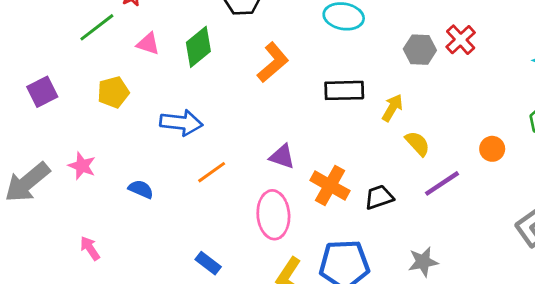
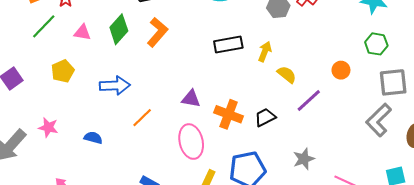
orange L-shape: (273, 62) -> (157, 32), moved

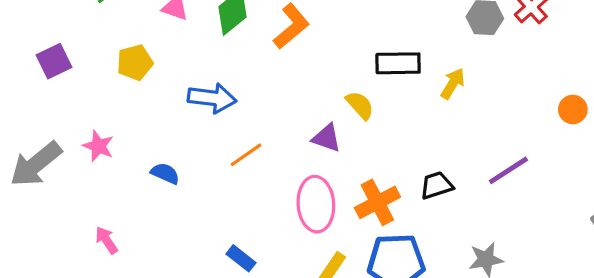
orange circle: (341, 70) -> (573, 109), moved
yellow semicircle: (287, 74) -> (360, 105), moved
orange cross: (229, 114) -> (377, 202), moved, turned 32

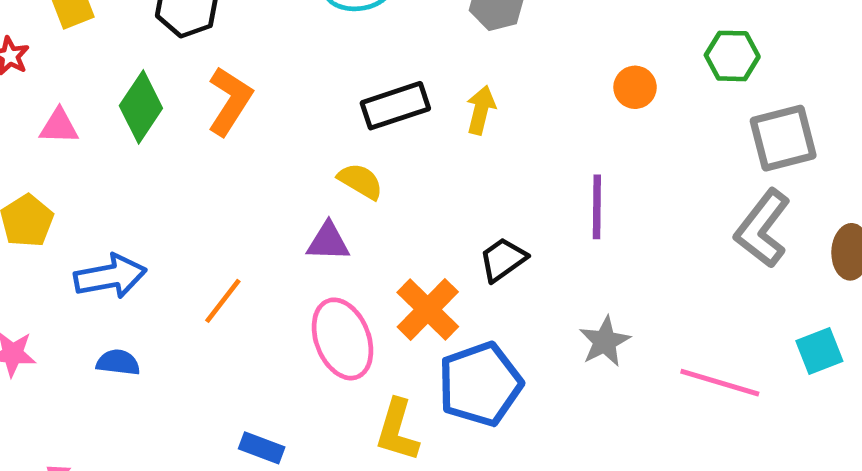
blue arrow: (212, 98) -> (110, 276), moved
orange circle: (573, 109) -> (635, 87), moved
purple line: (508, 170) -> (597, 207), turned -39

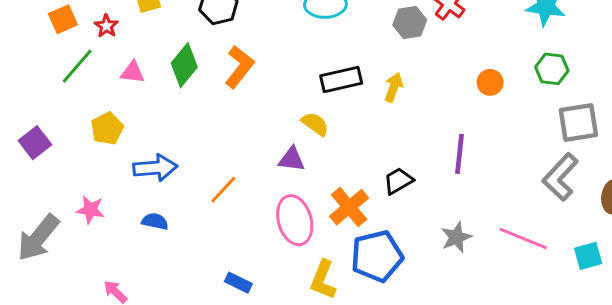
pink line: (720, 383) -> (523, 238), moved

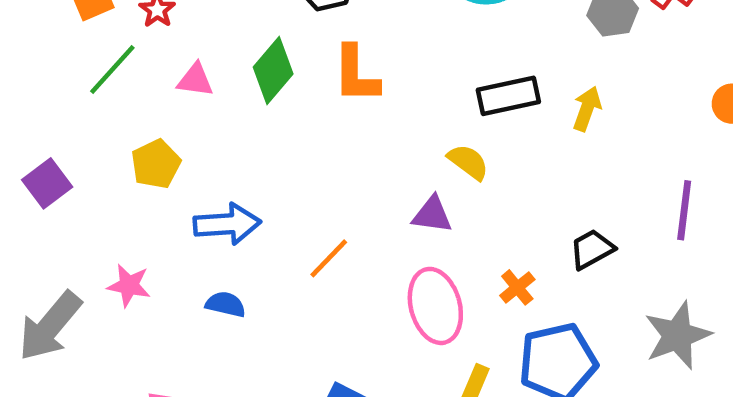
orange L-shape: (239, 67) -> (356, 74), turned 141
orange cross: (349, 207) -> (517, 287), size x0.6
gray star: (456, 237) -> (677, 335), size x1.4

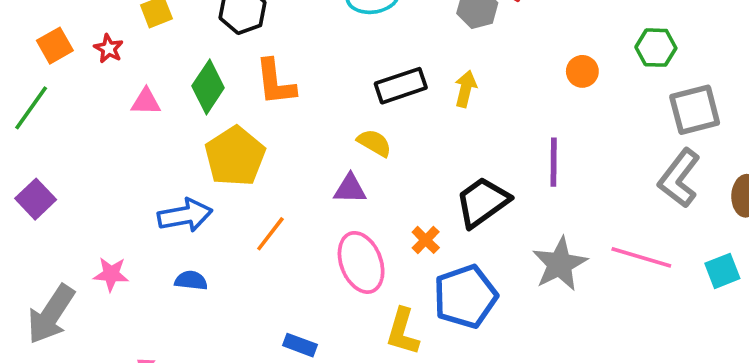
green line: (112, 70) -> (31, 108), moved
yellow pentagon: (156, 164) -> (235, 156), moved, size x1.5
black trapezoid: (592, 249) -> (482, 202), size x1.5

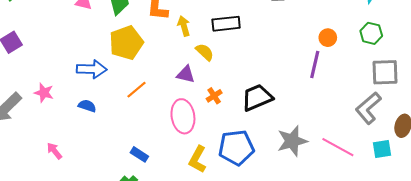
yellow arrow: (466, 89) -> (184, 26), moved, turned -42
purple line: (554, 162) -> (315, 64), moved
orange cross: (426, 240) -> (214, 96), moved
cyan square: (722, 271) -> (382, 149), moved

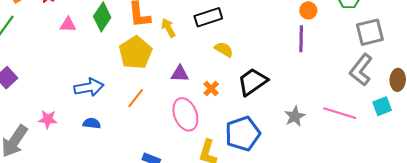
yellow pentagon: (126, 43) -> (135, 53), moved
yellow semicircle: (205, 52) -> (224, 49), moved
gray star: (292, 141) -> (295, 116), size x0.7

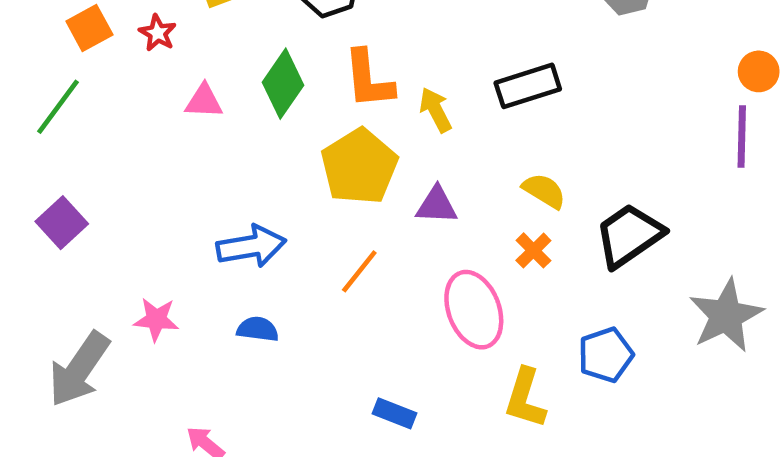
yellow semicircle: (224, 49) -> (544, 191), moved
purple triangle: (180, 74) -> (437, 205), moved
gray star: (295, 116) -> (726, 316), size x1.5
blue pentagon: (243, 134) -> (606, 355), size x0.7

